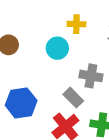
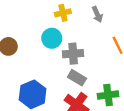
gray cross: (91, 76) -> (73, 54), moved

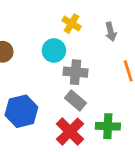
yellow cross: (63, 13) -> (72, 24), turned 35

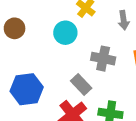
gray cross: (76, 72) -> (103, 59), moved

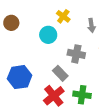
brown circle: (15, 28) -> (11, 23), moved

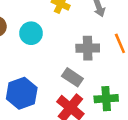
cyan circle: (48, 35) -> (31, 33), moved

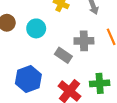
gray rectangle: (72, 77) -> (63, 55), moved

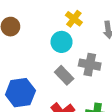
cyan circle: (36, 28) -> (62, 42), moved

